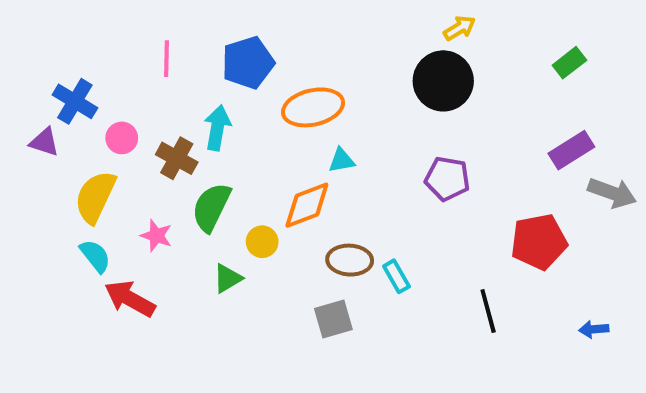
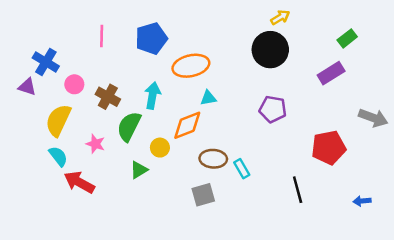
cyan arrow: (217, 128) -> (152, 95), moved
purple rectangle: (571, 150) -> (331, 73), moved

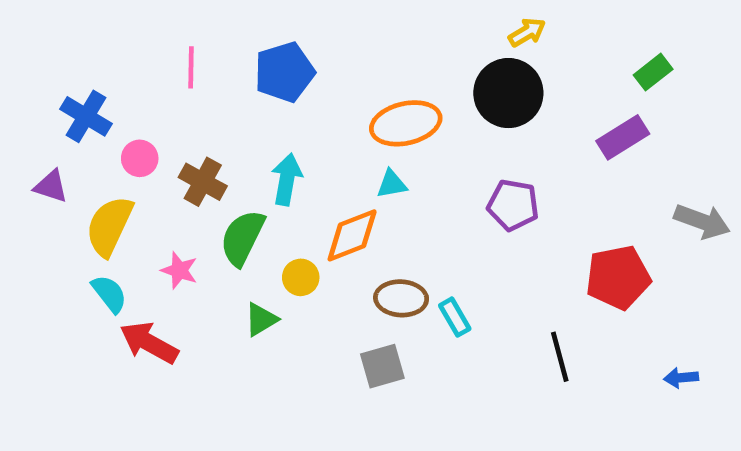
orange ellipse: (191, 66) -> (406, 123), moved
purple triangle: (27, 87) -> (51, 186), moved

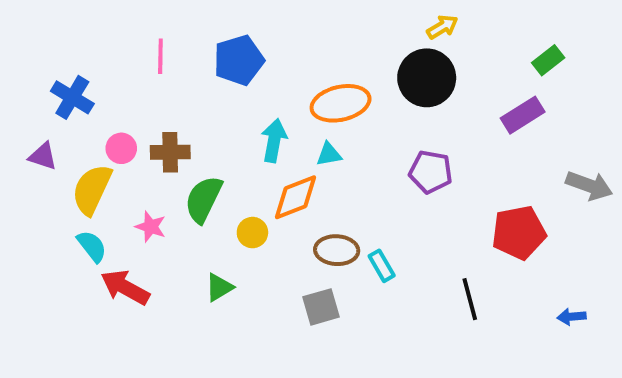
pink circle: (140, 158) -> (121, 148), moved
cyan arrow: (287, 179) -> (274, 140), moved
brown cross: (203, 182) -> (170, 152), turned -30
green triangle: (261, 319) -> (219, 287), moved

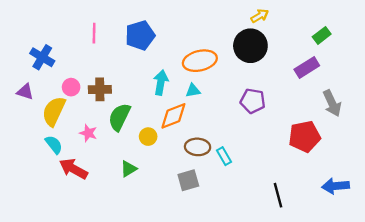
gray arrow: (589, 186) -> (332, 103), moved, turned 45
black line: (470, 299) -> (278, 195), moved
blue arrow: (572, 317) -> (336, 186), size x1.6

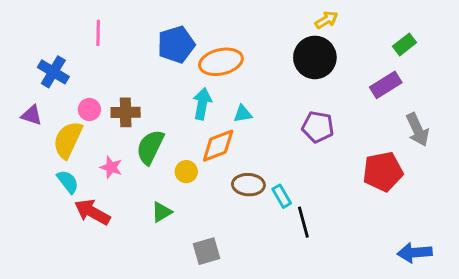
pink line: (94, 33) -> (98, 33), moved
orange ellipse: (200, 61) -> (221, 62), moved
gray square: (188, 180) -> (207, 251), moved
blue arrow: (336, 186) -> (415, 253), moved
black line: (278, 195) -> (303, 222), moved

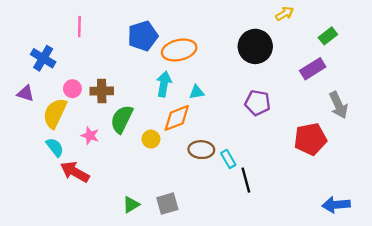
yellow arrow: (326, 20) -> (285, 14), moved
green triangle: (162, 212) -> (131, 205), moved

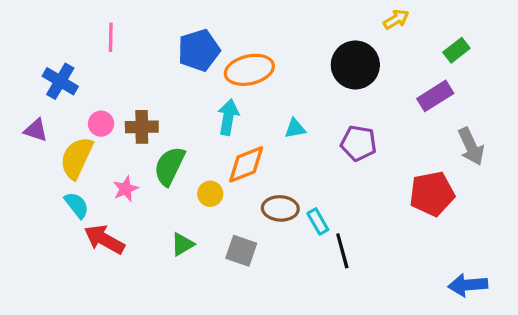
cyan triangle: (197, 92) -> (295, 129), moved
pink star: (90, 136) -> (125, 189), turned 30
gray square: (167, 204) -> (241, 251), moved, turned 35
green triangle: (131, 205) -> (183, 244), moved

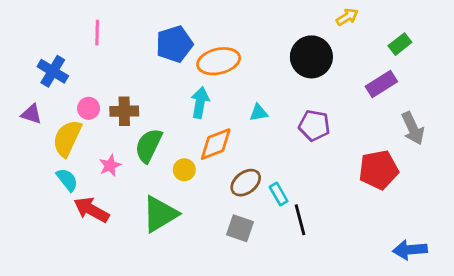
brown ellipse: (280, 208) -> (246, 183), turned -40
green triangle: (183, 244) -> (160, 214), size x1.8
gray square: (241, 251) -> (240, 228), moved

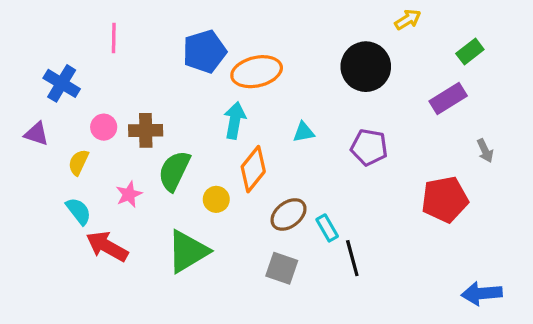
gray arrow: (413, 128) -> (485, 151), size x0.6
yellow semicircle: (67, 138) -> (78, 162), size x0.6
orange diamond: (216, 144) -> (253, 169), turned -30

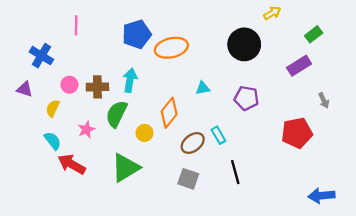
cyan arrow: (235, 120) -> (130, 80), moved
cyan rectangle: (327, 228) -> (218, 135), moved

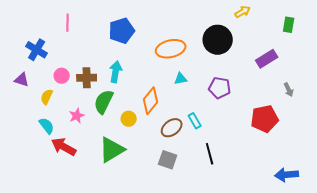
green rectangle: (314, 34) -> (289, 25), moved, turned -42
orange ellipse: (171, 48) -> (171, 49), moved

